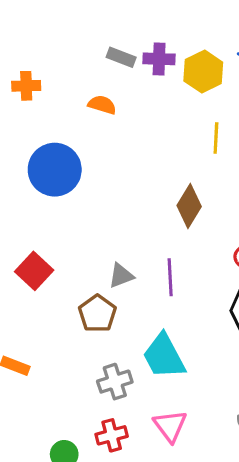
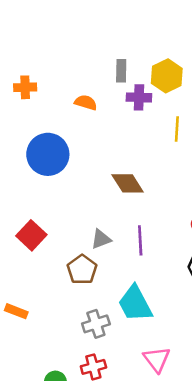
gray rectangle: (121, 57) -> (121, 71), moved, turned 70
purple cross: (159, 59) -> (139, 97), moved
brown diamond: (189, 206) -> (128, 183), moved, turned -64
pink triangle: (170, 426) -> (157, 359), moved

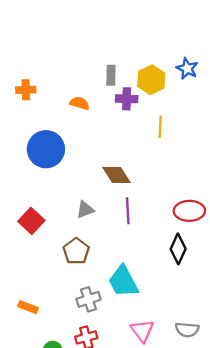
gray triangle: (101, 239) -> (85, 210), moved
purple line: (140, 240) -> (128, 211), moved
orange rectangle: (16, 311) -> (28, 307), moved

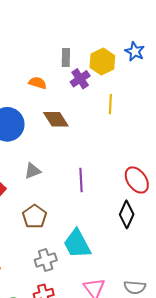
purple cross: (127, 99) -> (80, 79), turned -36
brown diamond: (117, 175) -> (56, 119), moved
gray triangle: (85, 210) -> (33, 171), moved
red ellipse: (189, 211) -> (137, 180), turned 56

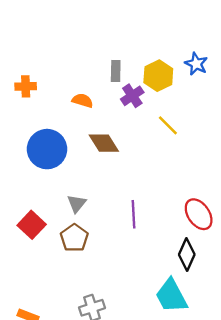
yellow line: (110, 104) -> (168, 125), turned -48
gray triangle: (33, 171) -> (77, 204), turned -30
brown pentagon: (35, 216) -> (74, 238), moved
cyan trapezoid: (77, 244) -> (171, 296), moved

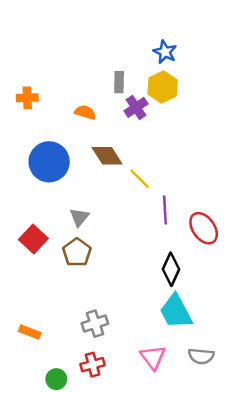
blue star: (196, 64) -> (165, 52), moved
yellow line: (168, 125) -> (140, 179), moved
purple line: (133, 214) -> (165, 210), moved
black diamond: (187, 254) -> (171, 269), moved

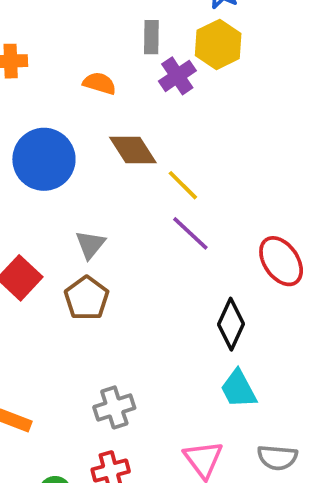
purple line: (165, 210) -> (190, 233), moved, turned -44
cyan trapezoid: (176, 311) -> (238, 389), size x0.7

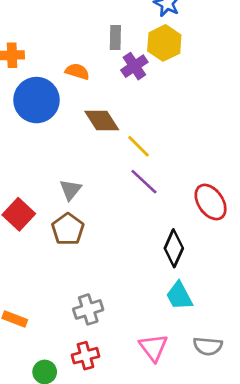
blue circle: (44, 159) -> (37, 100), moved

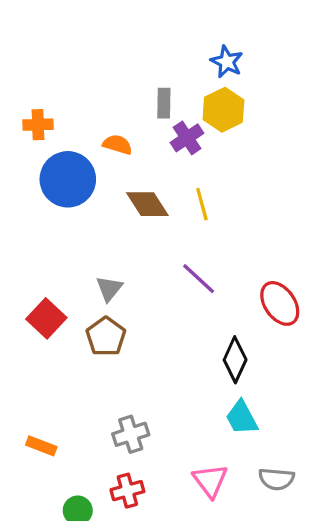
yellow line: (138, 146) -> (202, 204), moved, turned 30

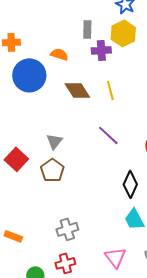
purple cross: (187, 138) -> (101, 50), turned 30

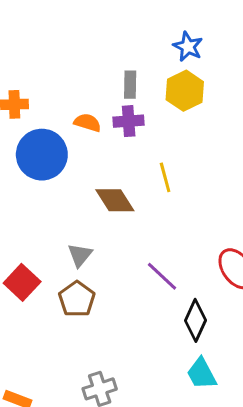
purple cross: (101, 50) -> (129, 121), moved
brown diamond: (77, 90) -> (115, 200), moved
purple line: (108, 135) -> (162, 276), moved

